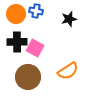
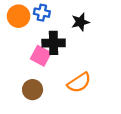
black cross: (17, 42) -> (54, 43), moved
brown circle: (28, 77) -> (33, 90), size x0.7

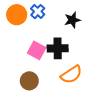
blue cross: (42, 13) -> (38, 12), turned 32
black cross: (54, 43) -> (58, 48), moved

